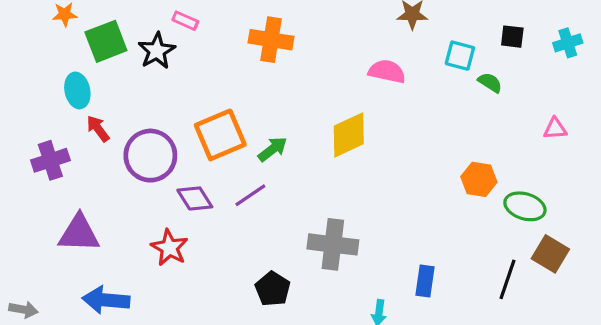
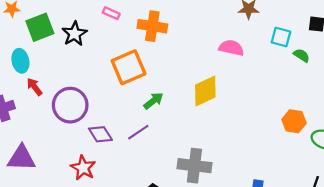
pink rectangle: (185, 21) -> (111, 13), moved
orange square: (220, 135) -> (129, 67), moved

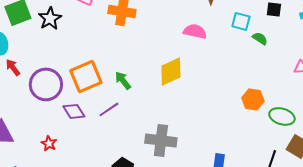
orange square: (129, 67) -> (86, 76), moved
green arrow: (153, 101) -> (123, 80), turned -90
red star: (83, 168) -> (49, 143), moved, size x0.7

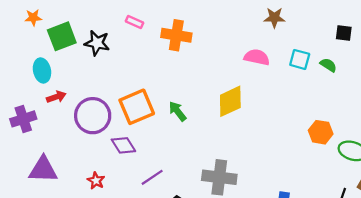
black star: (50, 18) -> (97, 43), turned -30
cyan square: (241, 21) -> (300, 59), moved
red arrow: (13, 67) -> (56, 97), turned 108
purple line: (109, 109) -> (152, 177), moved

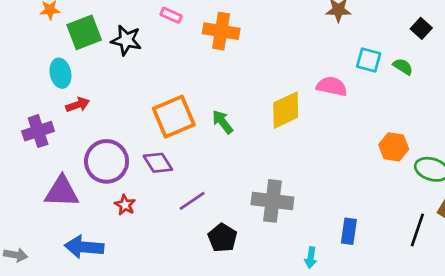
black square: (344, 33) -> (421, 28), turned 35
pink semicircle: (257, 57) -> (332, 86), moved
purple circle: (93, 116) -> (107, 161), moved

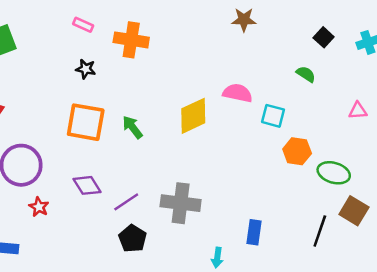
black star: (126, 40) -> (86, 69), moved, size x0.7
cyan square: (369, 60) -> (273, 116), moved
orange square: (174, 117) -> (86, 122), turned 33
purple diamond: (158, 163) -> (87, 185), moved
purple line: (192, 201) -> (126, 202), moved

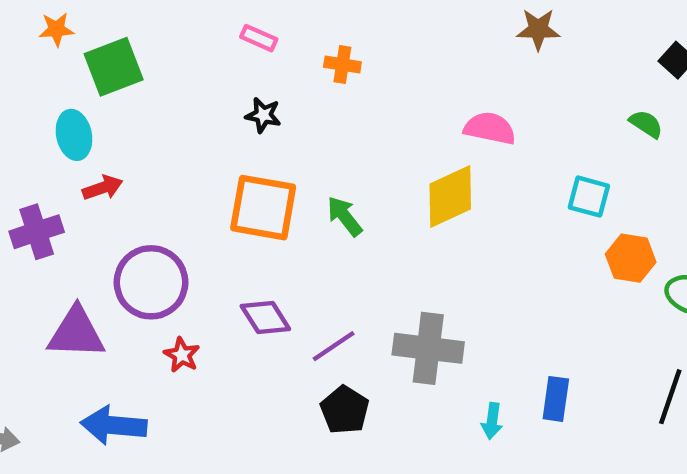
orange cross: (131, 40) -> (342, 65), size x0.6
pink semicircle: (238, 93) -> (490, 128), moved
cyan arrow: (217, 258) -> (492, 421), moved

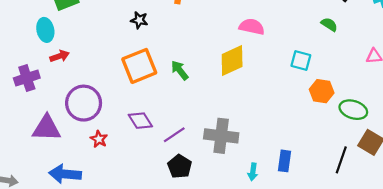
orange square: (263, 208) -> (139, 66), turned -32

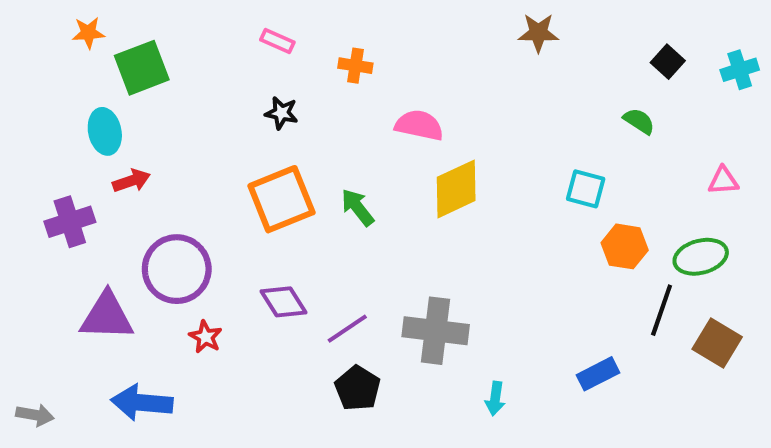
pink semicircle: (252, 27) -> (419, 125), moved
green ellipse: (353, 110) -> (701, 257), moved, turned -32
black line: (341, 160) -> (662, 310), moved
blue rectangle: (284, 161) -> (598, 374), moved, turned 55

